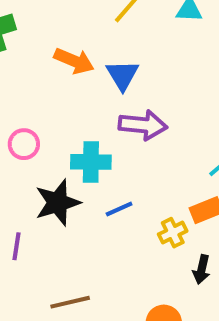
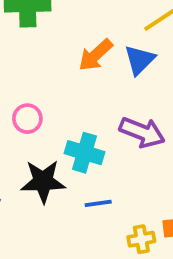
orange arrow: (74, 61) -> (96, 55), turned 99
blue triangle: (122, 75) -> (140, 60), moved

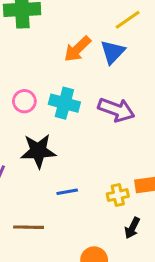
cyan cross: (84, 153) -> (64, 103), moved
blue line: (98, 203) -> (67, 192), moved

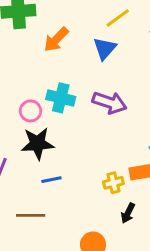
orange arrow: (77, 49) -> (56, 40), moved
pink circle: (24, 101) -> (30, 111), moved
blue line: (67, 192) -> (51, 180), moved

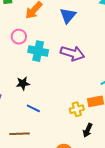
pink circle: (30, 111) -> (19, 37), moved
black star: (38, 144) -> (23, 83), size x0.6
blue line: (51, 180) -> (33, 108), turned 40

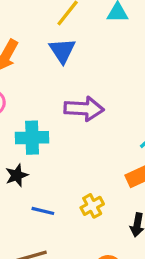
cyan cross: (38, 51) -> (32, 138), moved
yellow cross: (77, 109) -> (92, 206), moved

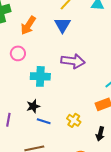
black star: (17, 175) -> (33, 106), moved
yellow cross: (92, 206) -> (74, 120), turned -32

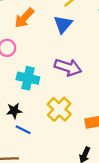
yellow cross: (74, 120) -> (59, 109), moved, size x1.5

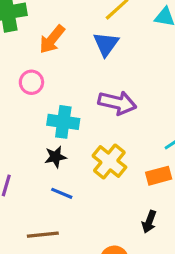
black star: (14, 111) -> (55, 157), moved

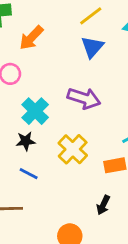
blue triangle: (106, 44) -> (92, 47), moved
cyan cross: (63, 122) -> (35, 111), turned 32

